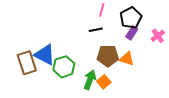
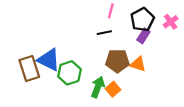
pink cross: (158, 36) -> (171, 22), moved

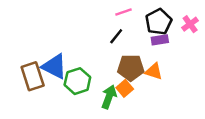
pink line: (111, 11) -> (123, 12), turned 56
black line: (104, 33) -> (116, 36), turned -40
purple rectangle: (143, 36) -> (160, 40), turned 48
orange square: (113, 89) -> (125, 88), moved

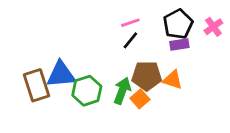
pink line: (123, 12) -> (130, 23), moved
blue triangle: (54, 67) -> (61, 74), turned -32
green arrow: (109, 97) -> (122, 91), moved

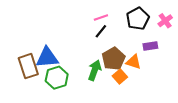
purple rectangle: (179, 44) -> (150, 46), moved
brown pentagon: (147, 76) -> (114, 59), turned -30
green hexagon: (87, 91) -> (57, 78), moved
orange square: (140, 99) -> (120, 77), moved

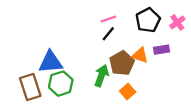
orange triangle: (134, 62) -> (140, 55), moved
brown rectangle: (28, 66) -> (30, 87), moved
orange square: (120, 77) -> (128, 92), moved

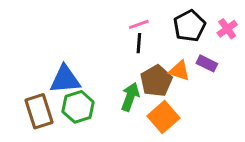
black line: (108, 34) -> (139, 43), turned -35
purple rectangle: (162, 50) -> (207, 63), turned 35
orange square: (128, 92) -> (163, 117), size x1.5

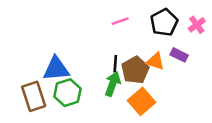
black line: (139, 43) -> (115, 64), moved

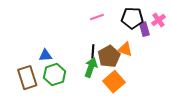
black pentagon: (164, 22) -> (132, 18), turned 30
purple rectangle: (179, 55) -> (144, 29), moved, turned 48
blue triangle: (56, 69) -> (45, 55), size x0.6

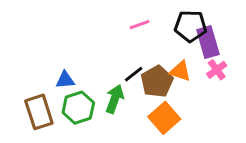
pink cross: (158, 20) -> (217, 70), moved
purple rectangle: (144, 29) -> (208, 42), size x1.5
black line: (93, 51) -> (134, 74), turned 48
green arrow: (91, 67) -> (115, 99), moved

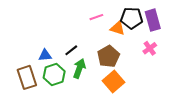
purple rectangle: (208, 42) -> (153, 20), moved
orange triangle: (180, 71) -> (118, 28), moved
black line: (134, 74) -> (71, 50), moved

